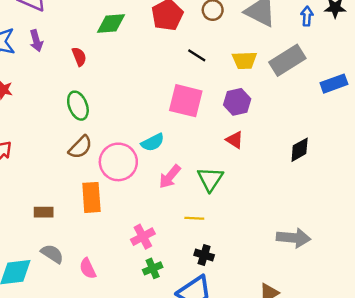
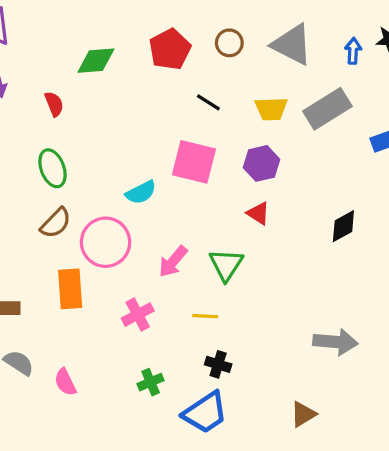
cyan semicircle: (153, 142) -> (141, 192), moved
pink cross: (143, 237) -> (138, 315), moved

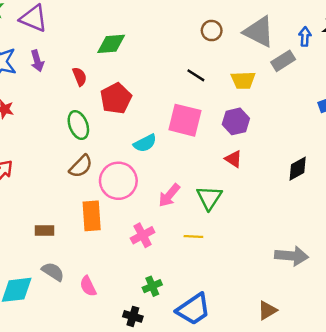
red pentagon: (170, 49) -> (116, 98), moved
gray rectangle: (327, 109) -> (283, 61), moved, size x0.7
black cross: (218, 364) -> (133, 316), moved

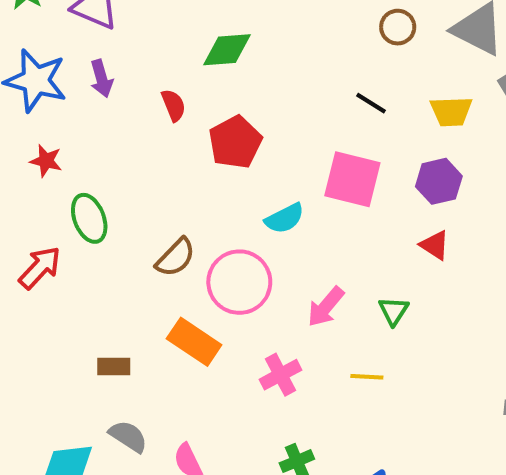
green ellipse: (78, 125) -> (89, 218), moved
green triangle: (209, 198) -> (394, 311), size x0.7
orange rectangle: (92, 216) -> (194, 342), turned -52

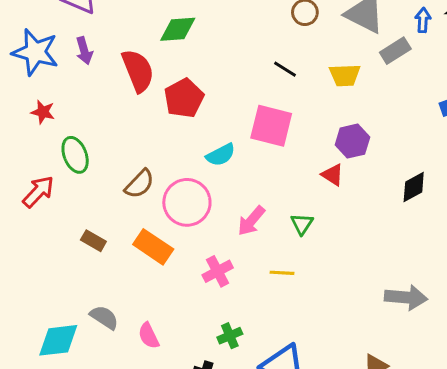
red semicircle: (174, 105) -> (138, 71), size x1.8
purple hexagon: (439, 181) -> (352, 141), moved
brown rectangle: (114, 366) -> (93, 241), moved, turned 30

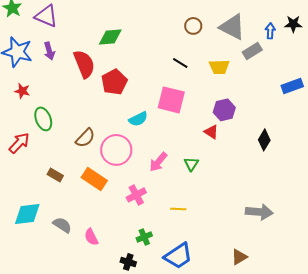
black diamond: (414, 187) -> (264, 140), turned -30
yellow line: (282, 273) -> (178, 209), moved
cyan diamond: (58, 340) -> (27, 214), moved

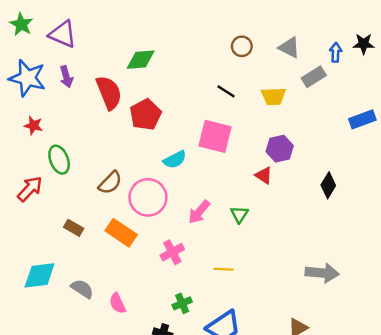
gray triangle: (232, 27) -> (289, 48), size x0.7

